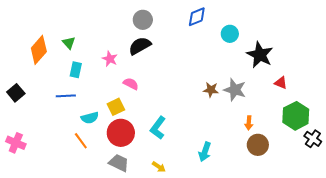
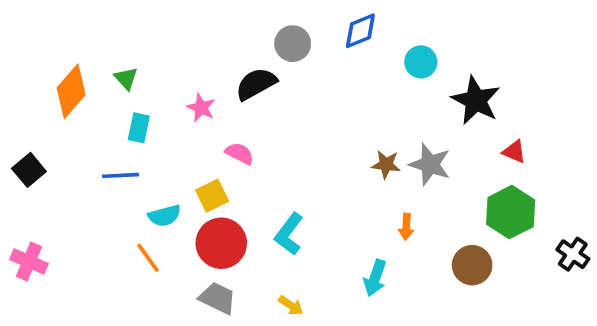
gray circle: (143, 20) -> (293, 44), moved
green hexagon: (296, 116) -> (511, 212), moved
orange arrow: (249, 123) -> (406, 227), moved

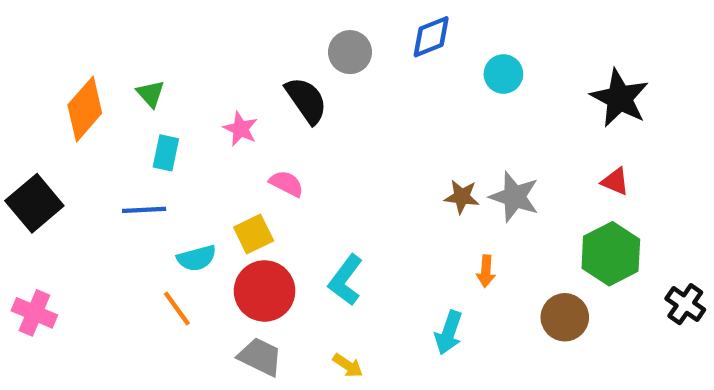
black semicircle: (256, 84) -> (306, 100), turned 84
black star: (476, 100) -> (620, 98), moved
black square: (29, 170) -> (34, 203), size x1.4

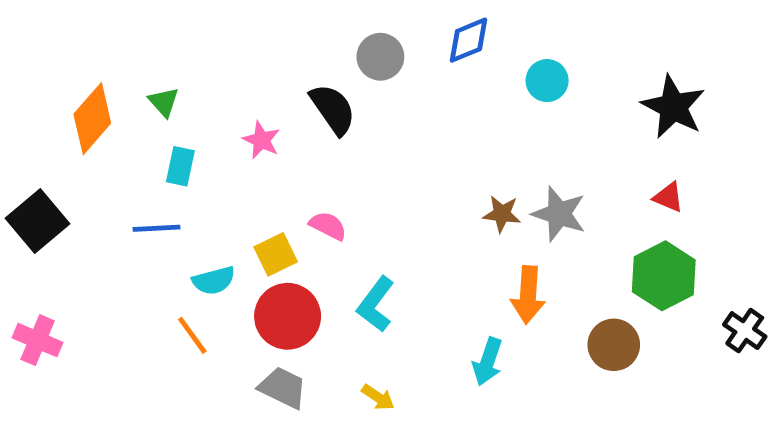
pink semicircle: (286, 184) -> (328, 226), moved
orange arrow: (486, 271) -> (528, 295), size x1.6

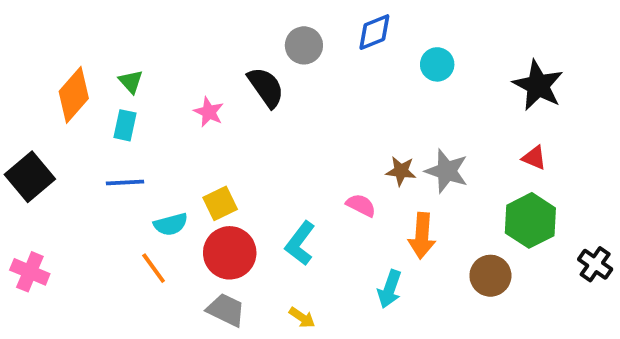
cyan rectangle: (180, 166) -> (125, 125), moved
pink semicircle: (328, 226) -> (361, 205), moved

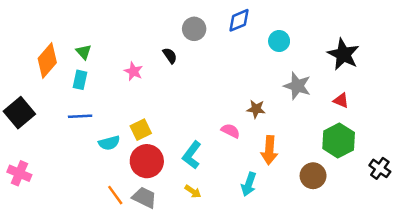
black semicircle: (266, 87) -> (170, 56), size x0.6
gray star: (447, 171) -> (297, 86), moved
orange line: (154, 268) -> (115, 195), moved
yellow arrow: (302, 318) -> (193, 191), moved

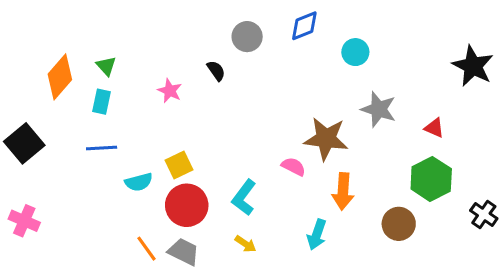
black star: (343, 54) -> (473, 66), moved
brown star: (256, 109) -> (326, 139), size x1.8

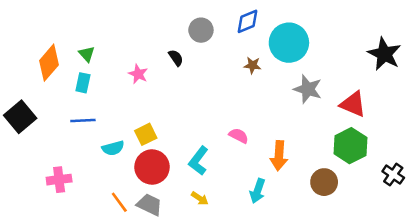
cyan circle: (355, 52) -> (289, 43), size x1.8
red triangle: (434, 128) -> (353, 104), size x1.6
brown star: (326, 139) -> (252, 65), moved, size x0.5
pink cross: (24, 221) -> (59, 180), moved, turned -30

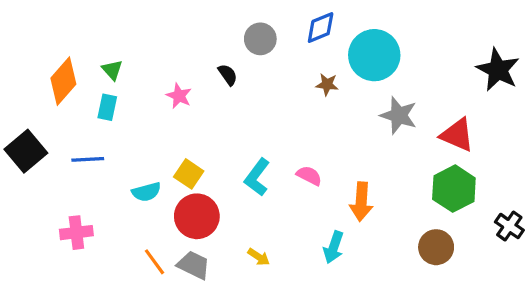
blue line: (83, 121) -> (88, 159), moved
yellow square: (146, 134) -> (189, 174), turned -30
cyan L-shape: (198, 161) -> (257, 177), moved
brown circle: (324, 182) -> (436, 247), moved

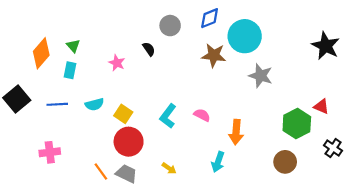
brown star: (327, 84) -> (214, 55), size x1.6
red triangle: (457, 135) -> (321, 106), moved, size x0.7
cyan semicircle: (146, 192) -> (94, 104), moved

